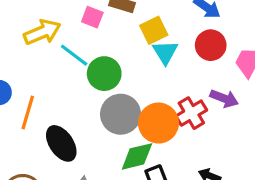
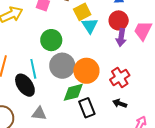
cyan line: (74, 55) -> (33, 69), moved, turned 42
purple arrow: (224, 98) -> (121, 37), moved, turned 78
red cross: (191, 113) -> (120, 77), moved

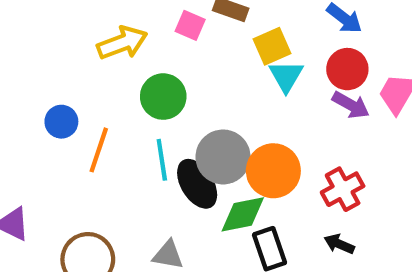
purple arrow: (121, 37) -> (351, 105), turned -72
green circle: (51, 40) -> (163, 97), moved
black ellipse: (25, 85) -> (197, 184), moved

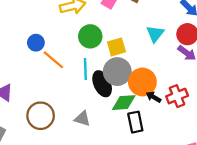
yellow square: (272, 46) -> (116, 47), moved
orange line: (99, 150) -> (53, 60), turned -75
black arrow: (339, 244) -> (154, 97), moved

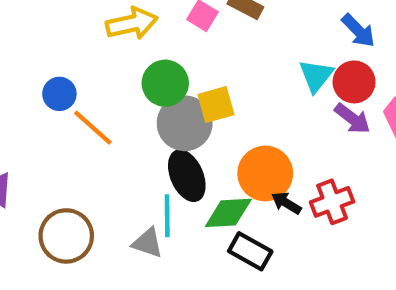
cyan triangle: (155, 34) -> (316, 76), moved
cyan line: (85, 69) -> (167, 216), moved
gray circle: (117, 72) -> (185, 123), moved
black rectangle: (135, 122) -> (250, 251), turned -50

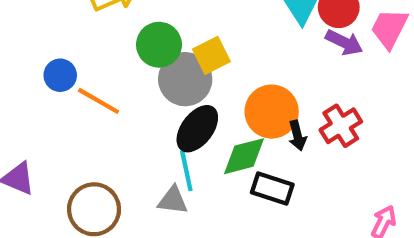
black ellipse: (187, 176) -> (197, 129), turned 72
black arrow: (286, 203) -> (297, 136), turned -124

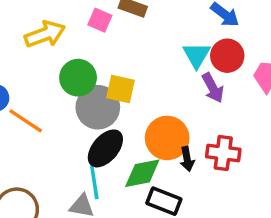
purple arrow: (344, 42) -> (213, 88), moved, turned 32
yellow square: (211, 55) -> (120, 89), turned 36
red cross: (341, 126) -> (223, 153), turned 36

